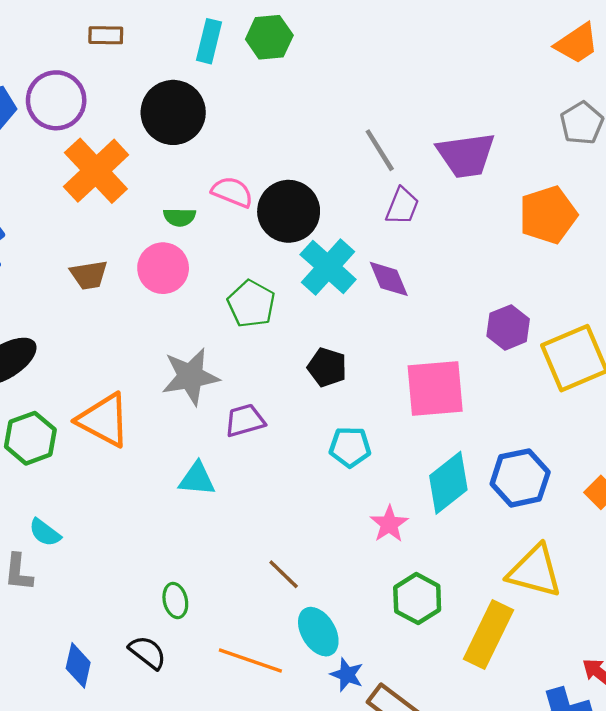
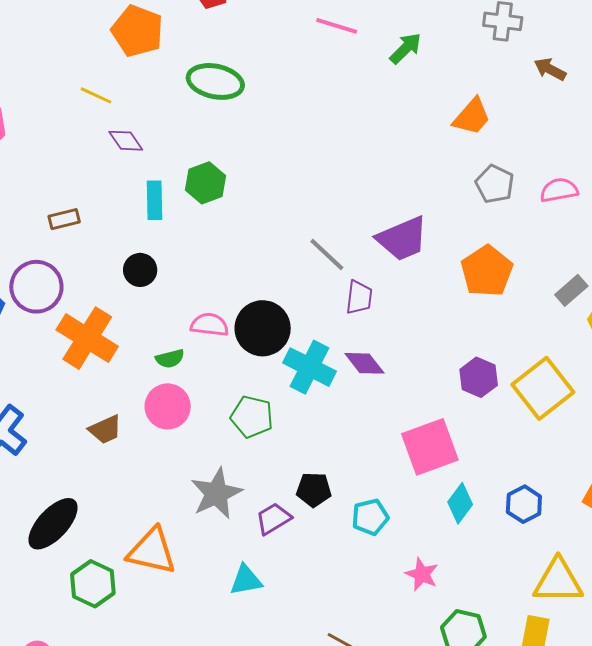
black circle: (173, 112) -> (140, 270), size x0.6
black pentagon: (327, 367) -> (314, 490), moved
blue hexagon: (520, 478) -> (524, 504), size x0.7
cyan diamond: (448, 483) -> (460, 503), moved, size x0.7

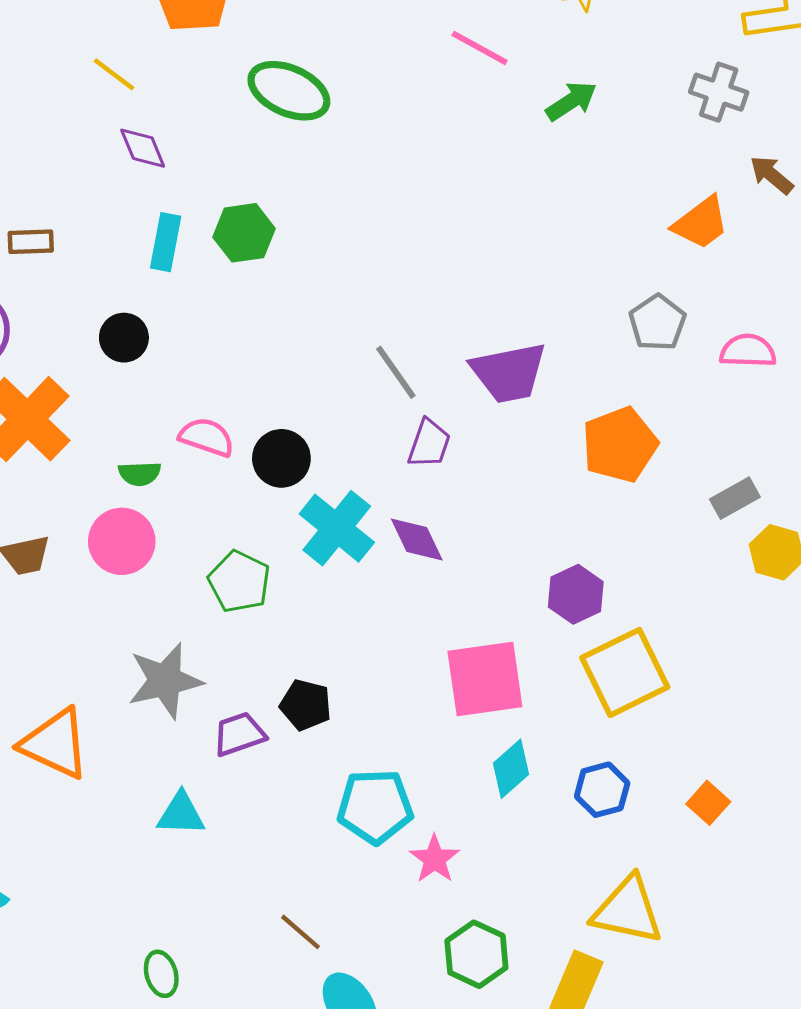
orange trapezoid: (472, 117) -> (701, 223), moved
black circle: (263, 328) -> (281, 458), size x0.7
yellow square: (543, 388) -> (625, 672), moved
cyan pentagon: (370, 517) -> (375, 806), moved, size x1.4

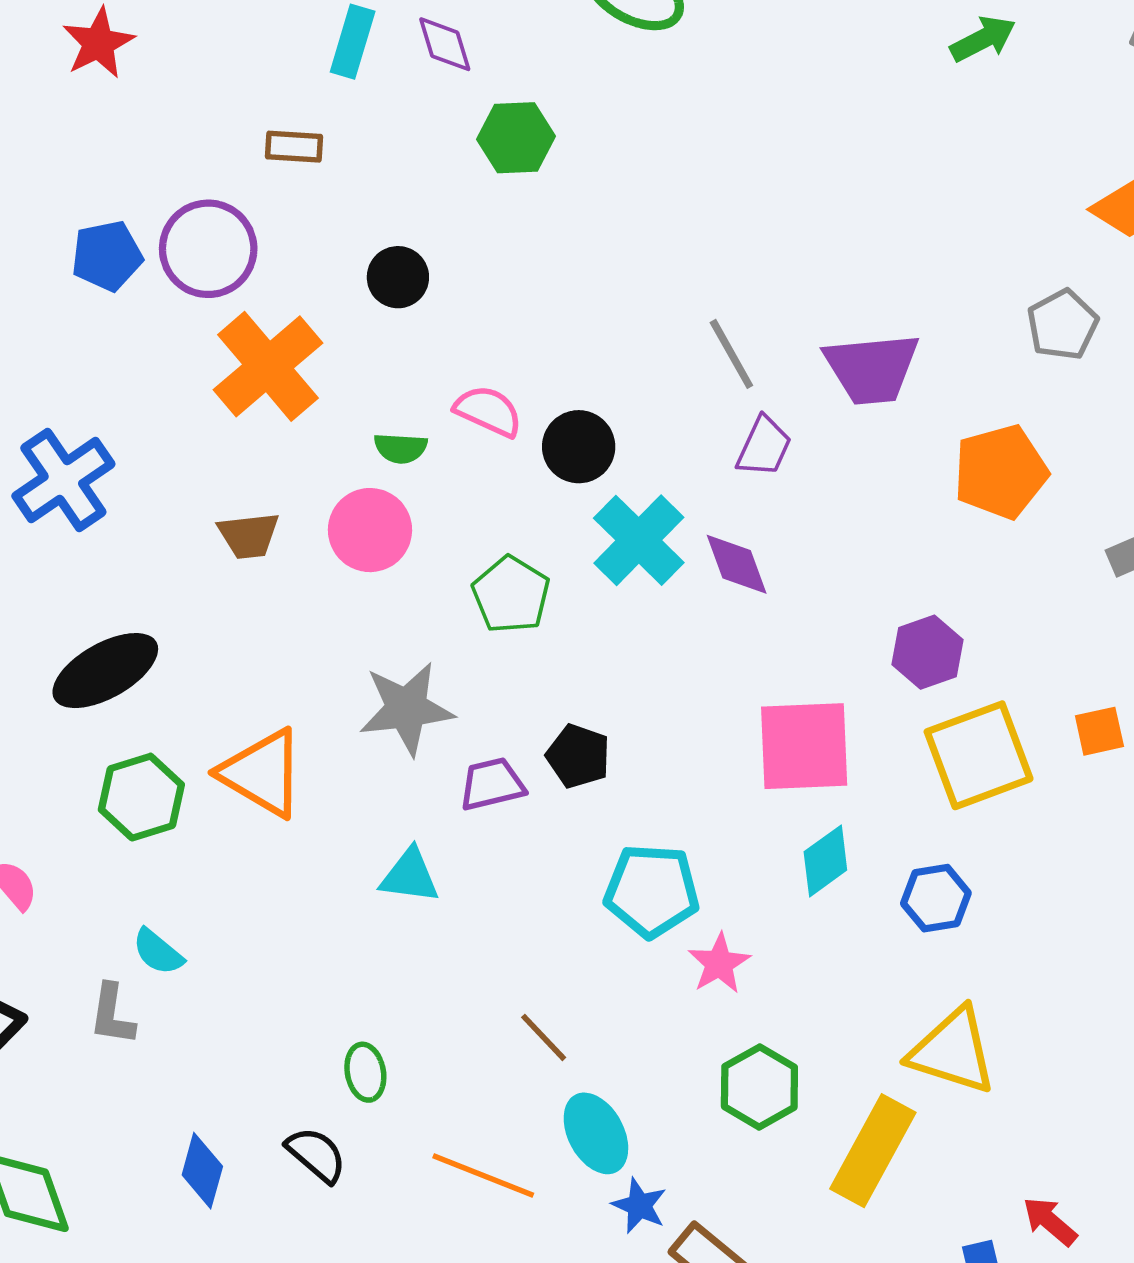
green hexagon: (244, 233) -> (516, 138), moved
cyan rectangle: (166, 242) -> (353, 42), moved
orange square: (708, 803) -> (1099, 731), moved, turned 30

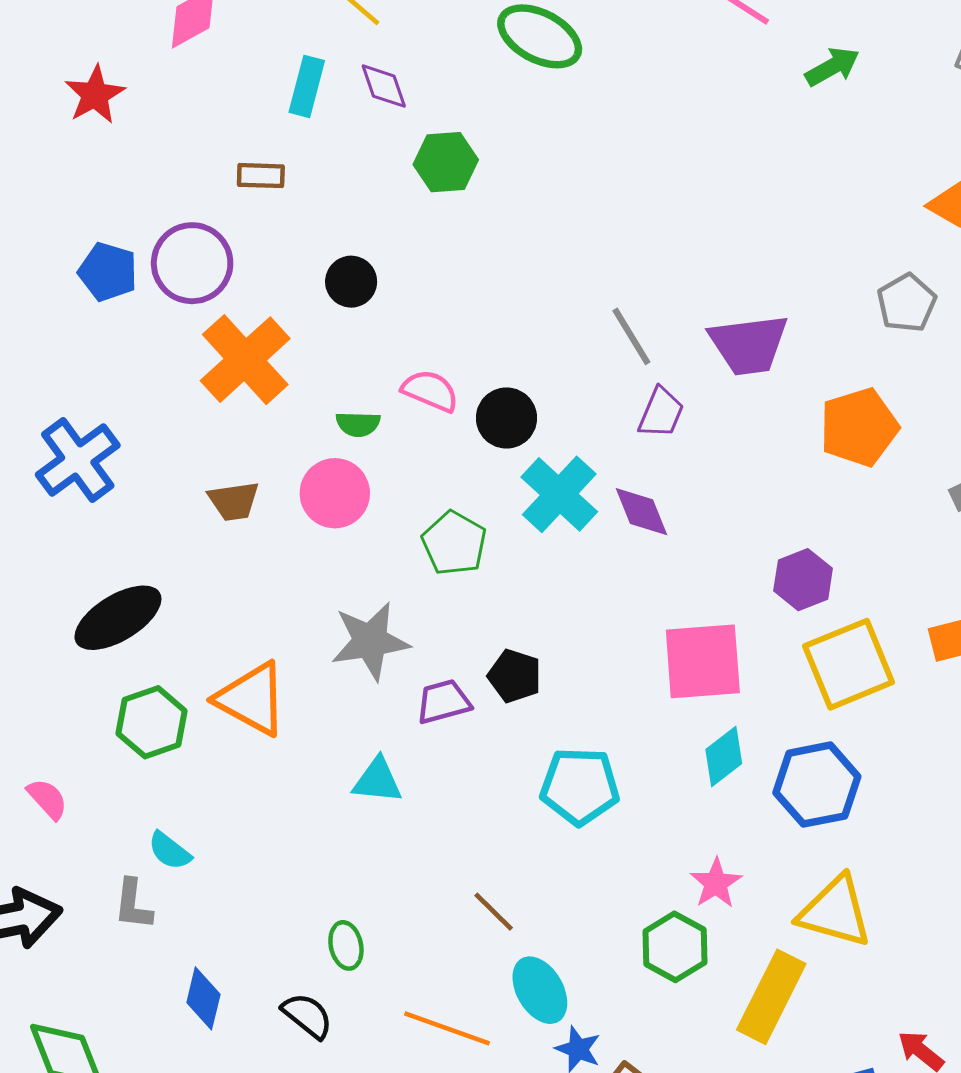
blue pentagon: (107, 256) -> (108, 272), turned 30
blue hexagon: (936, 898) -> (817, 785), size x1.5
pink star: (719, 963) -> (716, 883), moved
blue diamond: (202, 1171) -> (203, 998), moved

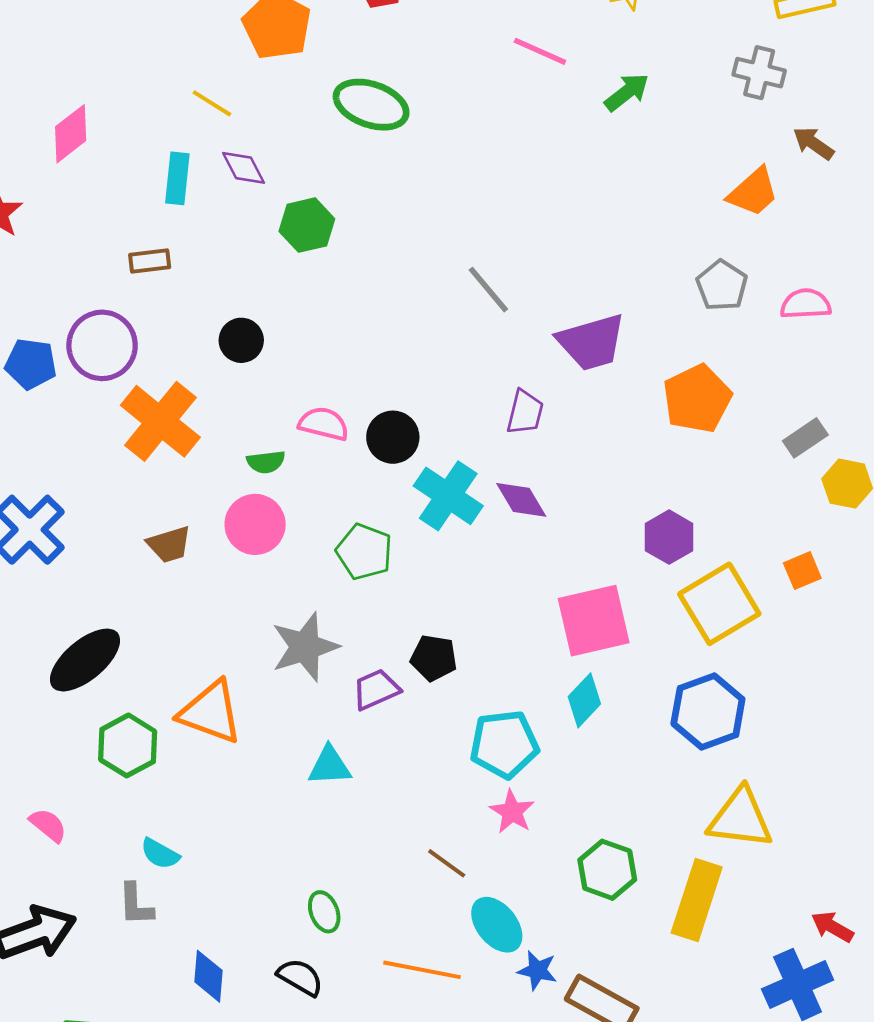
gray line: (631, 336) -> (488, 290), moved
cyan diamond: (724, 757) -> (584, 700), moved
pink star: (716, 883) -> (512, 812), moved

